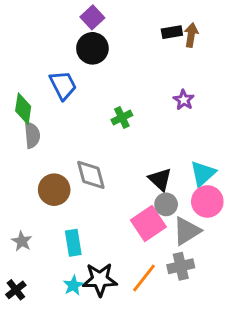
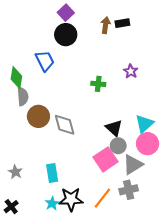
brown arrow: (191, 35) -> (106, 25), moved
green cross: (122, 118) -> (98, 84), moved, turned 32
brown circle: (54, 190) -> (38, 116), moved

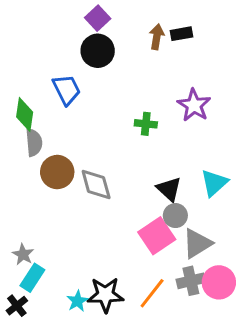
purple star: (131, 71) -> (194, 105), size x1.5
pink circle: (148, 144) -> (219, 282), moved
cyan rectangle: (52, 173) -> (32, 278), moved, turned 42

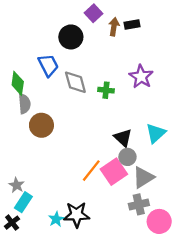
purple square: (98, 18) -> (94, 13), moved
gray diamond: (96, 184) -> (75, 82), moved
pink circle: (219, 282) -> (159, 221), moved
orange line: (152, 293) -> (91, 171), moved

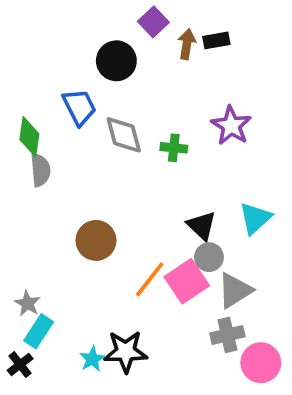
brown circle: (41, 125) -> (96, 240), moved

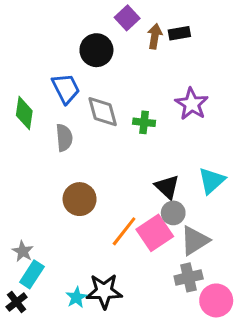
gray semicircle: (40, 170) -> (64, 138), moved

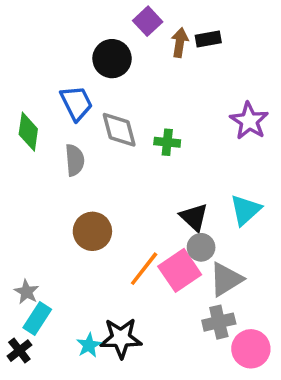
purple star: (192, 104) -> (249, 121), moved

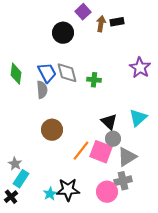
blue trapezoid: (76, 103) -> (47, 73), moved
pink square: (180, 270) -> (101, 152), turned -35
pink circle: (251, 349) -> (107, 192), moved

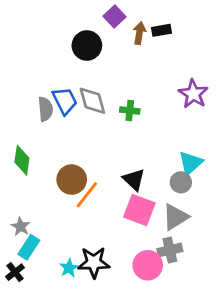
green diamond: (16, 74) -> (22, 160), moved
gray semicircle: (42, 90) -> (45, 109), moved
black triangle: (109, 122) -> (134, 180), moved
gray circle: (113, 139) -> (181, 182), moved
orange line: (81, 151) -> (87, 195), moved

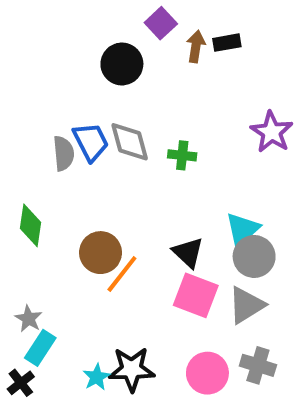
cyan triangle: (191, 163) -> (242, 229), moved
gray circle: (181, 182) -> (254, 256), size x1.4
gray cross: (170, 250) -> (258, 365), moved, turned 30

